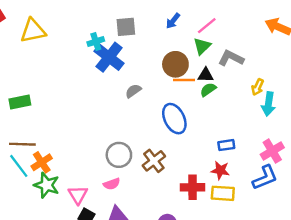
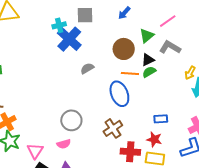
pink line: (207, 26) -> (168, 21), moved
black triangle: (206, 75) -> (148, 60), turned -32
orange line: (184, 80) -> (130, 73), moved
brown cross: (154, 161) -> (113, 128), moved

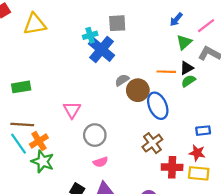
blue arrow: (124, 13) -> (176, 19), moved
brown circle: (124, 49) -> (138, 90), moved
orange line: (130, 73) -> (166, 72), moved
gray circle: (71, 120) -> (95, 135), moved
pink triangle: (35, 151) -> (72, 110), moved

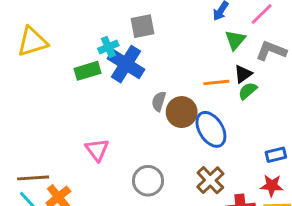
gray semicircle: (122, 80) -> (159, 101), turned -32
green rectangle: (21, 87) -> (88, 71), moved
gray circle: (95, 135) -> (148, 181), moved

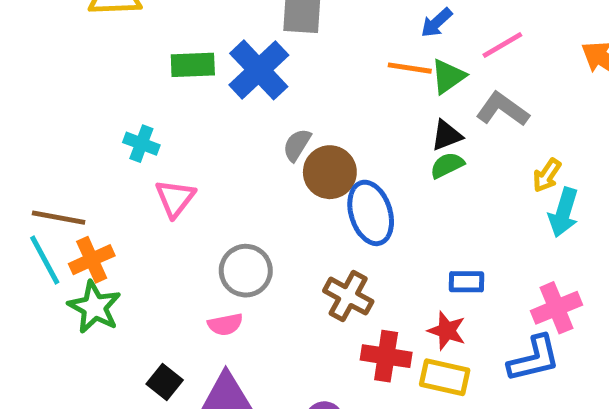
cyan cross: (108, 47) -> (141, 144), moved, turned 30
orange line: (216, 82) -> (410, 68), moved
brown cross: (210, 180) -> (348, 296), turned -32

